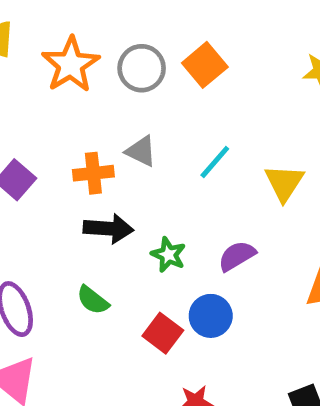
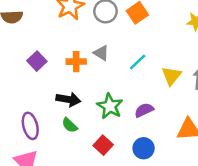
black arrow: (109, 229) -> (68, 99), moved
green star: (168, 255) -> (110, 106), size x1.5
blue circle: (211, 316) -> (144, 148), moved

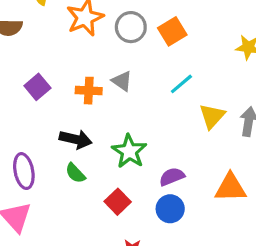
cyan line: (138, 62) -> (181, 84), moved
purple semicircle: (144, 110) -> (172, 177), moved

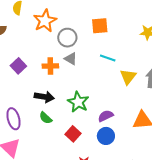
gray circle: (131, 27) -> (67, 38), moved
orange square: (172, 31) -> (100, 26), turned 30
cyan line: (181, 84) -> (108, 58), turned 63

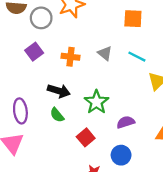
gray circle: (67, 38) -> (41, 18), moved
gray triangle: (71, 59) -> (105, 53), moved
blue circle: (106, 136) -> (121, 155), moved

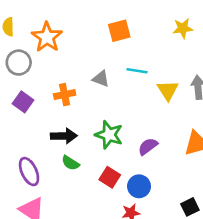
blue circle: (121, 155) -> (139, 186), moved

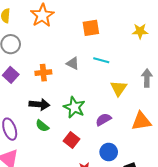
orange star: (47, 37) -> (42, 15), moved
yellow triangle: (168, 90) -> (119, 88), moved
blue circle: (139, 186) -> (109, 152), moved

